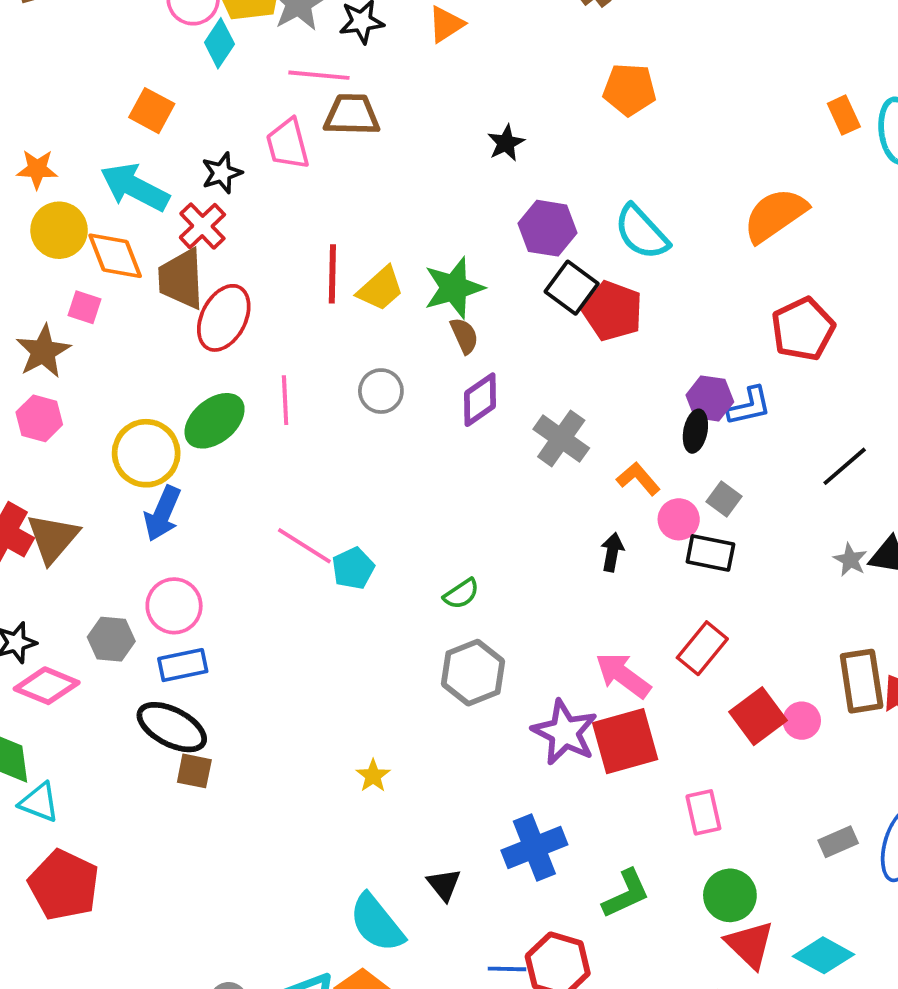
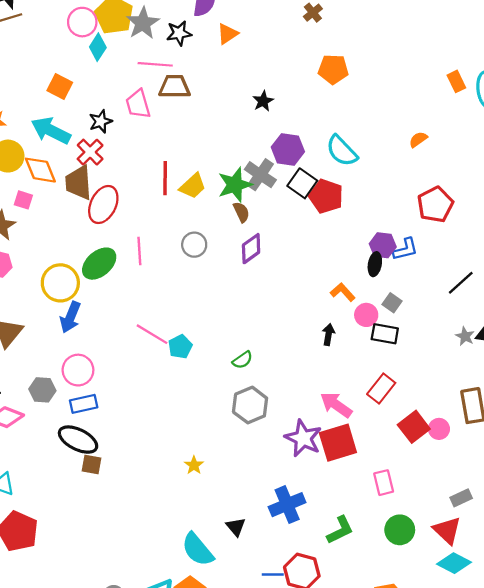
orange semicircle: (775, 215) -> (418, 139), size x0.5
gray cross: (561, 439) -> (260, 175), moved
red triangle: (750, 945) -> (447, 530), moved

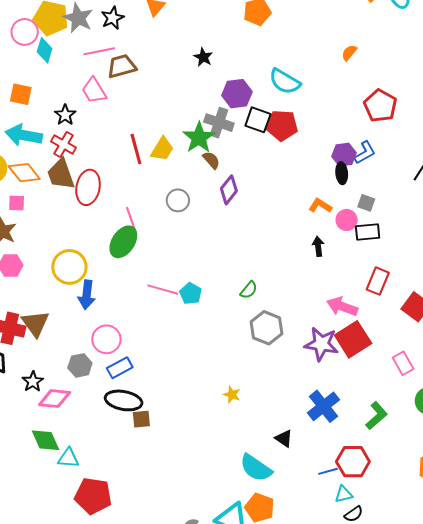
green ellipse: (99, 264) -> (123, 242), moved

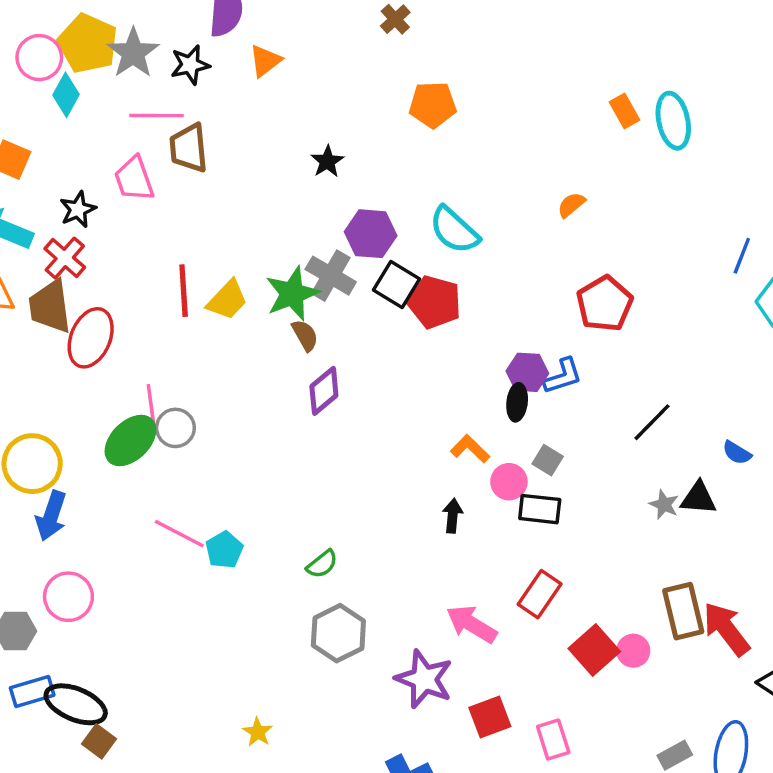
brown trapezoid: (122, 66) -> (189, 148), turned -92
gray circle: (178, 200) -> (175, 428), moved
red square: (353, 339) -> (490, 717), moved, size x0.7
blue rectangle: (120, 368) -> (32, 691), moved
brown square: (141, 419) -> (99, 741), turned 30

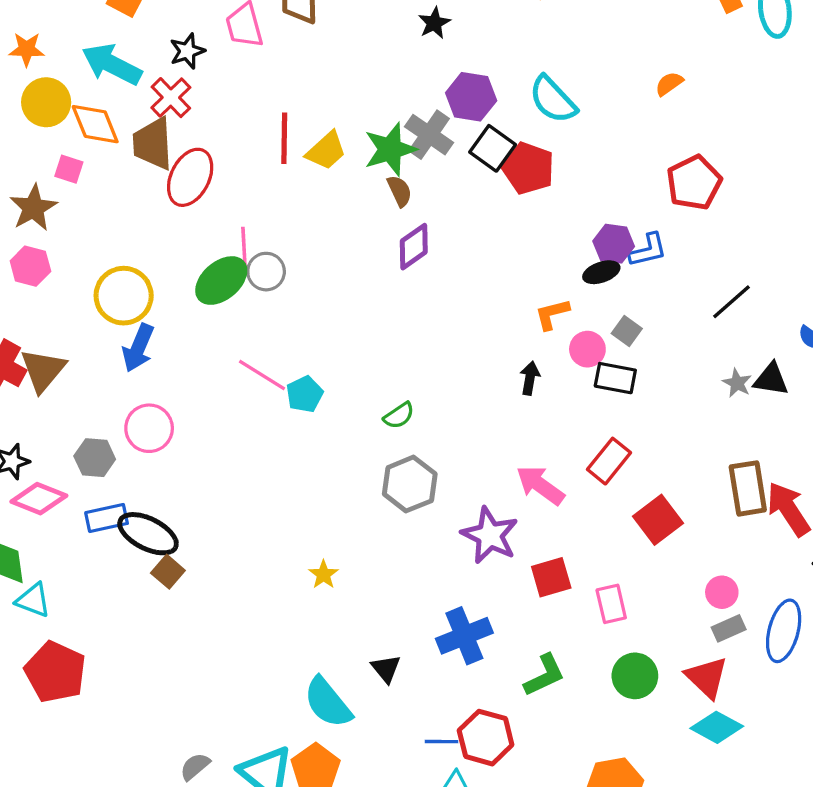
black ellipse: (517, 402) -> (601, 272), turned 60
orange L-shape: (470, 449) -> (552, 314), turned -63
pink circle: (633, 651) -> (722, 592), moved

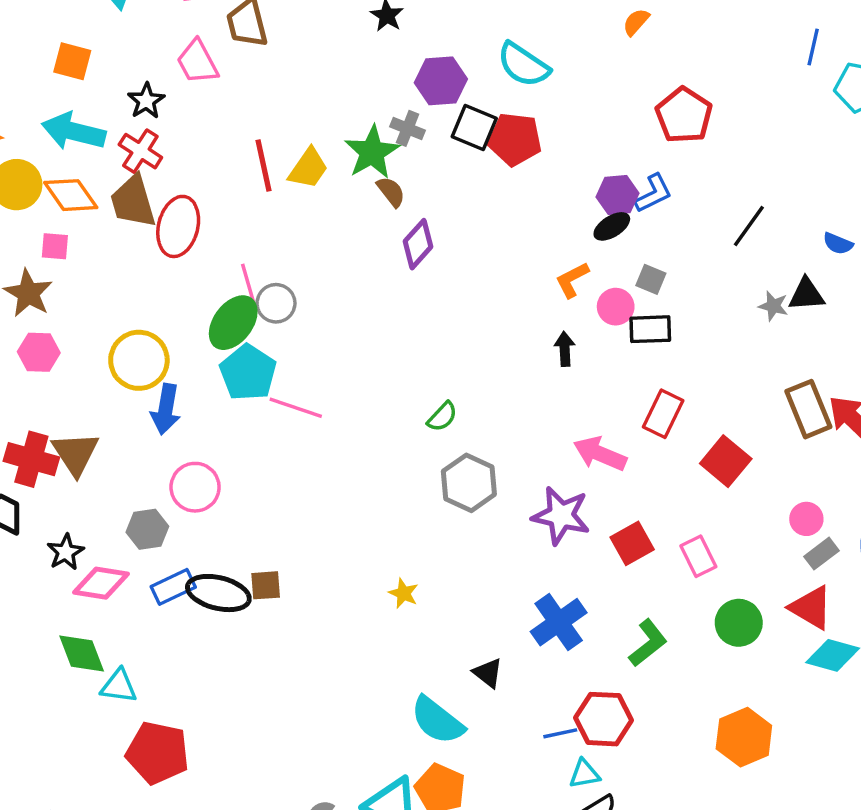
gray cross: (429, 135) -> (407, 128), size x0.7
cyan pentagon: (305, 394) -> (248, 373), moved, size x1.5
brown square: (168, 572) -> (266, 585), moved, turned -32

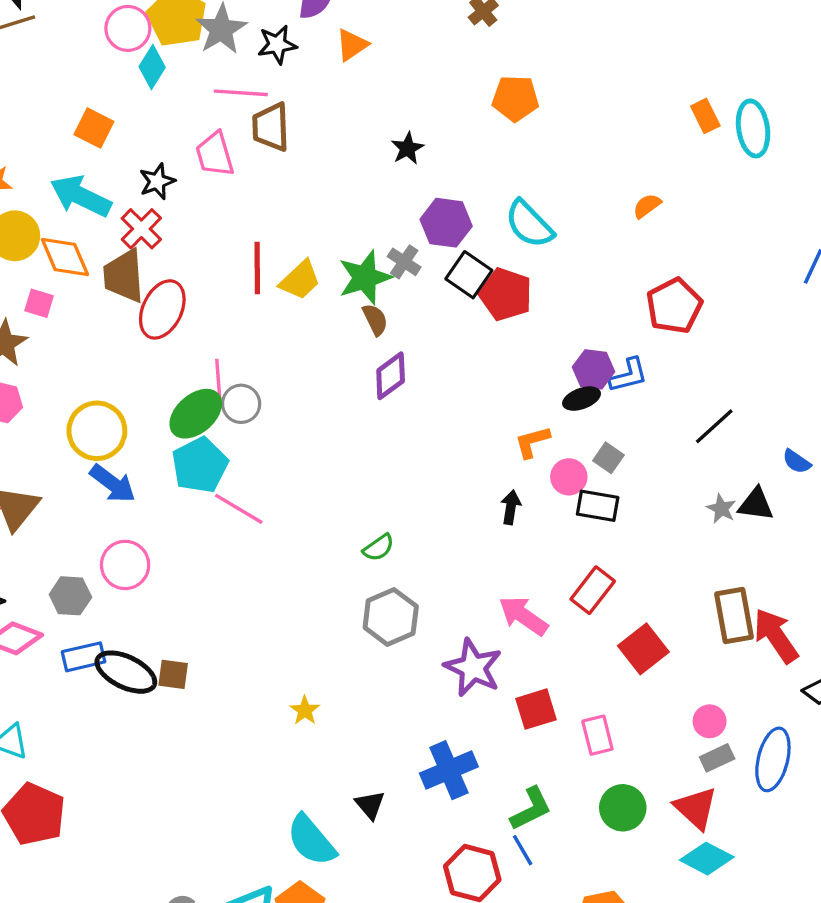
blue arrow: (166, 409) -> (113, 484), turned -75
blue line: (560, 733) -> (523, 850), moved, turned 60

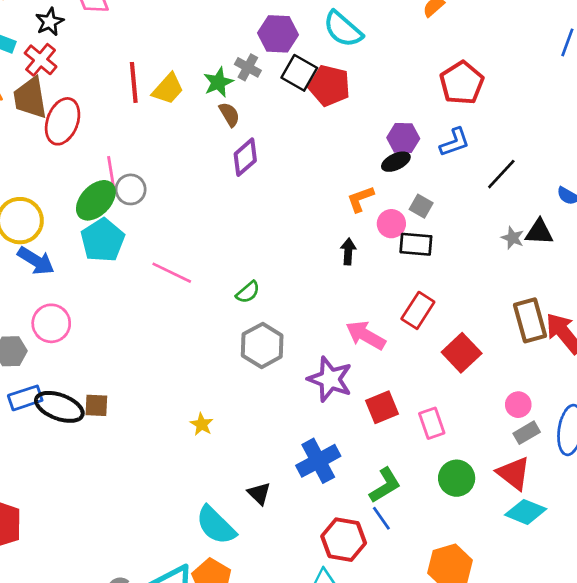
green star: (365, 278) -> (218, 82), size x0.7
blue L-shape: (628, 375) -> (455, 142), moved
pink line: (239, 509) -> (172, 273), moved

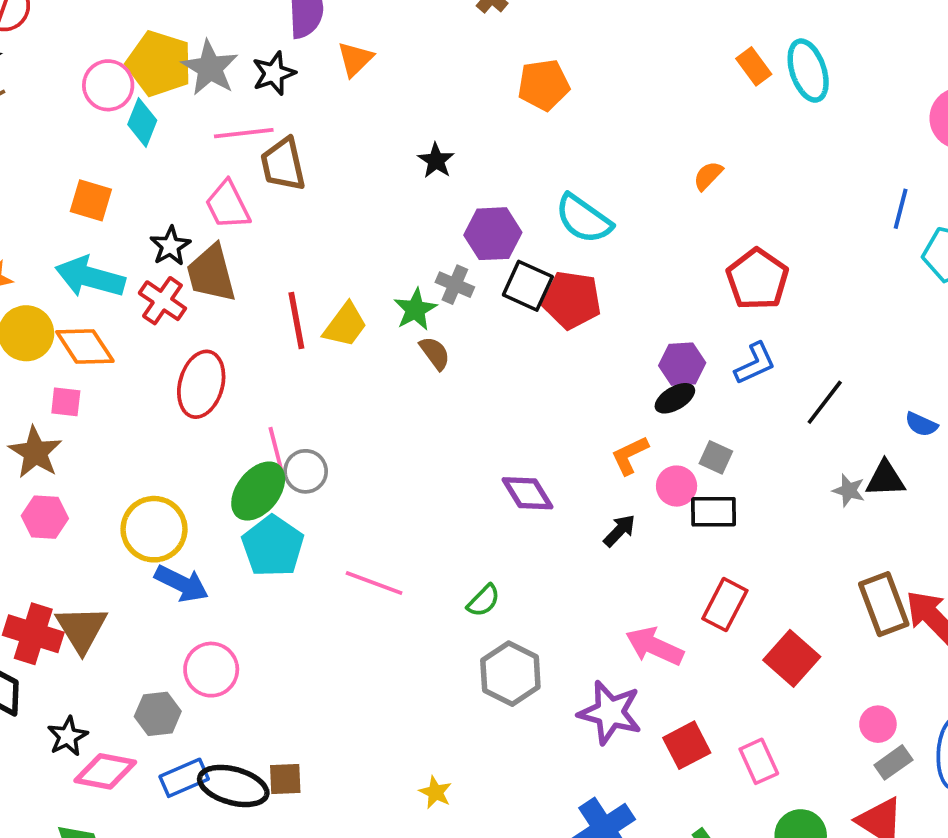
brown trapezoid: (30, 98) -> (211, 273), moved
purple diamond: (245, 157) -> (527, 493), moved, turned -75
black arrow: (348, 251) -> (619, 531), turned 45

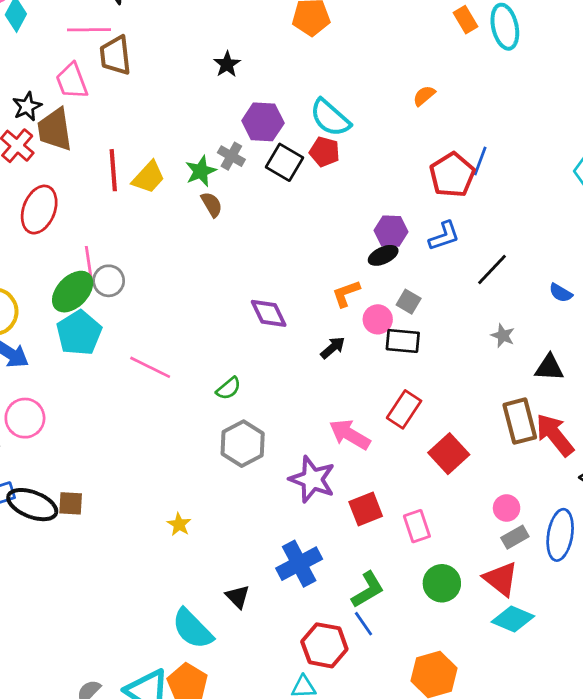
blue line: (901, 209) -> (480, 161), moved
red pentagon: (572, 300) -> (325, 152), moved, size x0.7
black triangle: (885, 479) -> (549, 368), moved

